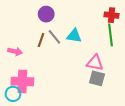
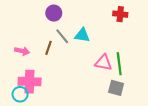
green line: (110, 35) -> (119, 64), moved
brown line: (41, 40) -> (49, 48), moved
gray square: (97, 78) -> (116, 88), moved

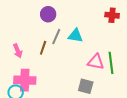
gray line: (62, 36) -> (56, 37), turned 63
pink arrow: (22, 51) -> (18, 51), turned 56
gray square: (116, 88) -> (86, 86), moved

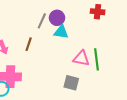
purple circle: (48, 14) -> (57, 18), moved
gray line: (56, 37) -> (42, 21), moved

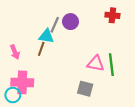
cyan triangle: (61, 32) -> (46, 36), moved

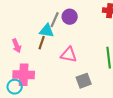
pink triangle: (96, 64) -> (69, 55), moved
gray square: (85, 89) -> (84, 81), turned -35

